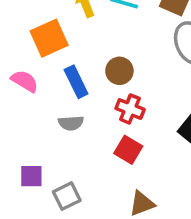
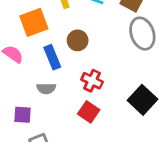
brown circle: (119, 71) -> (78, 40), moved
purple square: (31, 176) -> (22, 115), moved

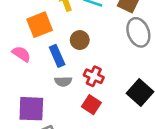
gray semicircle: (46, 88) -> (63, 81), moved
purple square: (22, 115) -> (31, 109), size x1.6

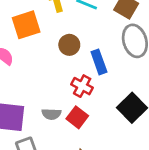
blue rectangle: (57, 56) -> (99, 62), moved
gray semicircle: (63, 81) -> (51, 114), moved

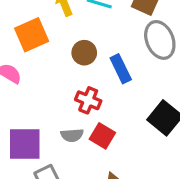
red cross: (82, 86) -> (88, 100), moved

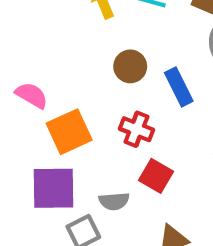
orange square: (32, 35) -> (69, 132), moved
gray semicircle: (72, 135) -> (114, 201), moved

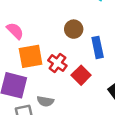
red cross: (136, 129) -> (57, 63), moved
red square: (156, 176) -> (81, 75), moved

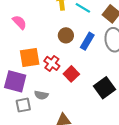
pink semicircle: (15, 31) -> (19, 22), moved
blue rectangle: (98, 47) -> (87, 41), moved, turned 42

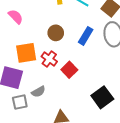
brown circle: (66, 35) -> (56, 33), moved
black square: (104, 88) -> (102, 97), moved
gray semicircle: (41, 95) -> (38, 92), turned -40

